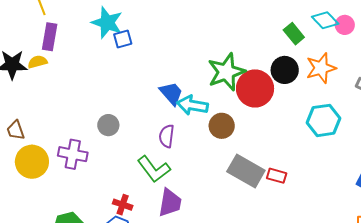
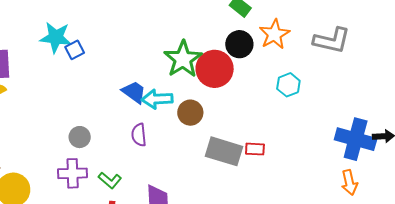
cyan hexagon: (324, 120) -> (288, 85), size x0.7
purple cross: (73, 154) -> (73, 173), moved
green L-shape: (154, 169) -> (110, 180), moved, size x0.7

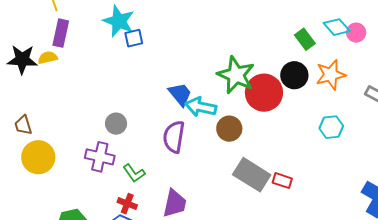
green star: (183, 59) -> (236, 75), turned -30
purple semicircle: (139, 135) -> (174, 137), size x1.4

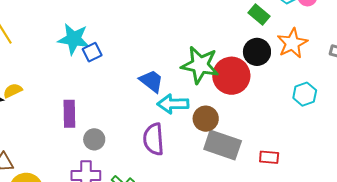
purple rectangle: (61, 33) -> (69, 114), moved
blue trapezoid: (180, 94) -> (151, 81), moved
gray rectangle: (252, 175) -> (223, 145), moved

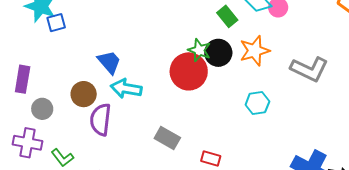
green star: (200, 65) -> (199, 50), moved, size x0.6
brown circle: (206, 119) -> (84, 94), moved
gray rectangle: (223, 145) -> (167, 138), size x0.7

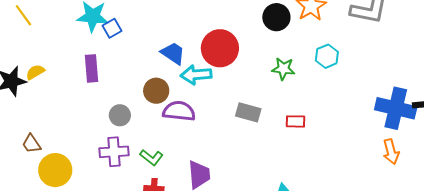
green star: (199, 50) -> (283, 69), moved
red circle: (189, 71) -> (220, 48), moved
purple rectangle: (23, 79) -> (91, 68), moved
purple semicircle: (101, 120) -> (179, 111), turned 104

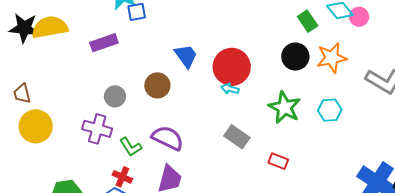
purple rectangle: (91, 68) -> (104, 43), turned 56
green star: (283, 69) -> (285, 107), size x1.4
yellow semicircle: (35, 72) -> (50, 27), size x1.8
cyan arrow: (196, 75) -> (230, 89), moved, size x0.6
purple semicircle: (179, 111) -> (168, 138), moved

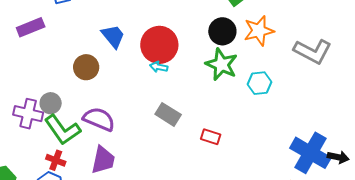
gray circle: (115, 96) -> (51, 103), moved
green star: (285, 107) -> (221, 64), moved
green L-shape: (131, 147) -> (62, 130), size x1.6

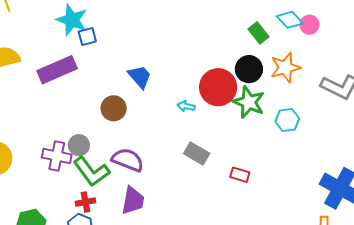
purple rectangle: (31, 27) -> (57, 70), size x1.4
red circle: (159, 45) -> (218, 87), moved
red cross: (56, 160) -> (85, 202), turned -30

